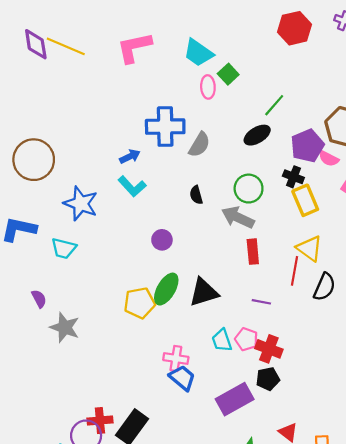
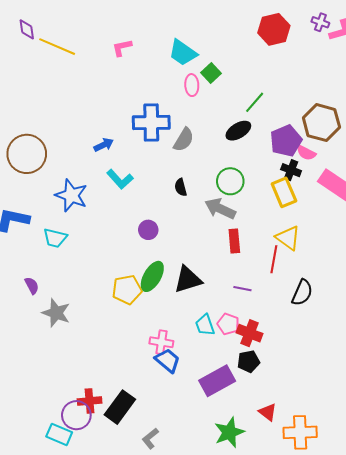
purple diamond: (36, 44) -> (27, 29), moved, size x0.7
pink L-shape: (134, 47) -> (122, 48), size x0.6
blue arrow: (130, 156) -> (104, 145), moved
black cross: (293, 177) -> (291, 170), moved
black semicircle: (324, 287) -> (302, 293), moved

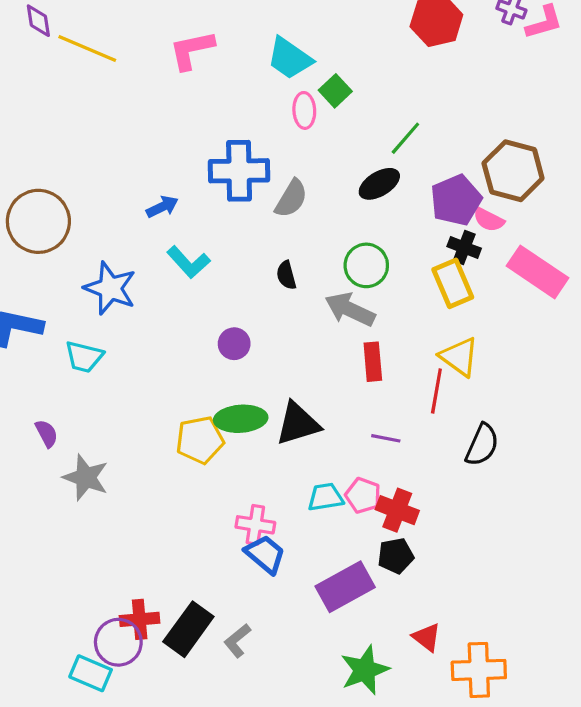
pink L-shape: (122, 48) -> (192, 50), size x1.4
green ellipse: (152, 276) -> (241, 419), turned 56
cyan trapezoid: (205, 325) -> (325, 497), turned 100
gray L-shape: (150, 438) -> (237, 641), moved

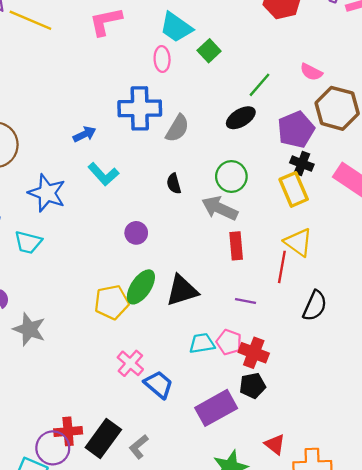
pink ellipse: (304, 110) -> (162, 59), moved
pink semicircle: (489, 220) -> (311, 72), moved
green ellipse: (241, 419) -> (141, 287), turned -52
pink cross: (255, 525) -> (130, 363), moved, turned 32

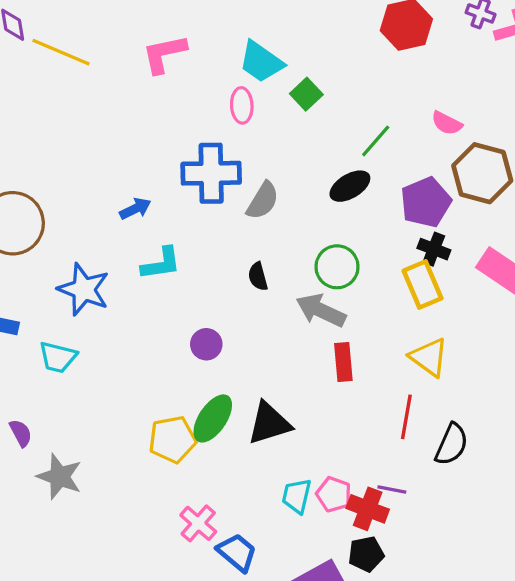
cyan L-shape: (103, 174) -> (161, 264), turned -56
red line: (282, 267) -> (406, 417), moved
purple line: (245, 301) -> (392, 489), moved
cyan trapezoid: (202, 343) -> (297, 496), turned -68

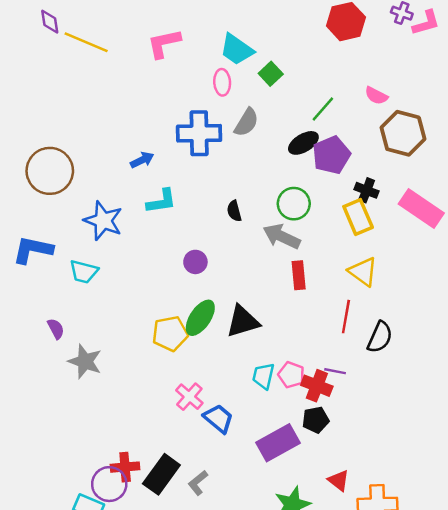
gray semicircle: (263, 201) -> (246, 122), moved
purple pentagon: (426, 202) -> (331, 155), moved

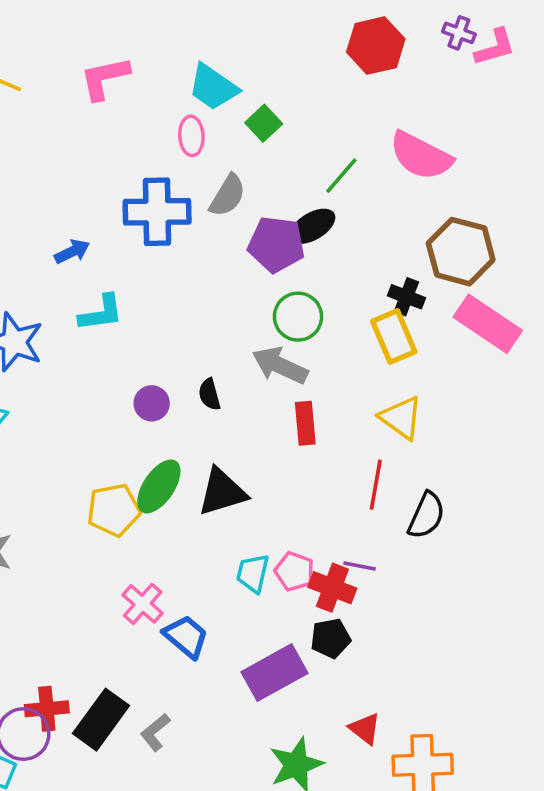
pink semicircle: (376, 96) -> (421, 156), size x1.8
brown hexagon: (403, 133) -> (461, 252), moved
purple pentagon: (331, 155) -> (276, 244), moved, turned 30
black semicircle: (234, 211) -> (209, 394), moved

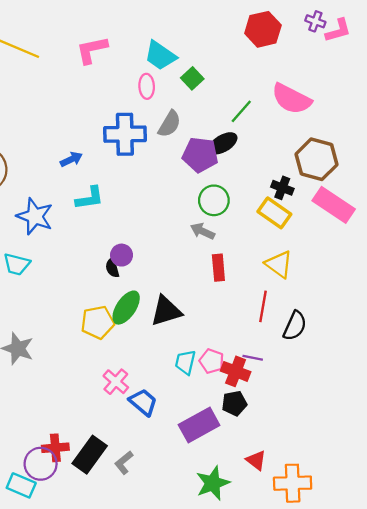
yellow rectangle: (394, 336) -> (274, 213), turned -32
gray arrow: (280, 365) -> (202, 231), size x0.7
black semicircle: (209, 394) -> (112, 268), moved

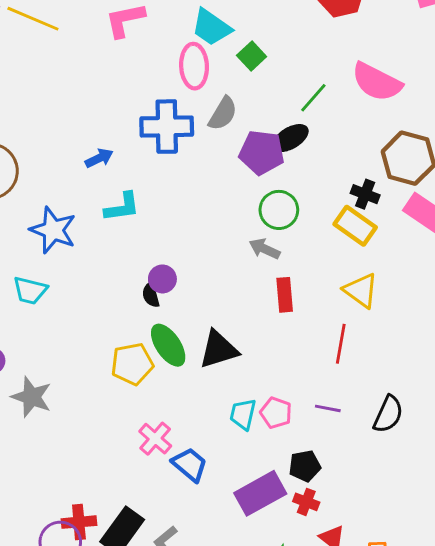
pink ellipse: (147, 86) -> (194, 66), size x1.4
green ellipse: (126, 308) -> (168, 345), turned -68
black semicircle: (295, 326) -> (388, 414), moved
red cross: (236, 371) -> (306, 502), moved, size x0.7

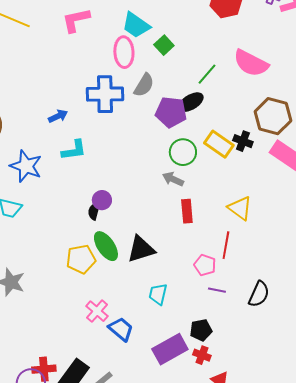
yellow rectangle: (355, 226) -> (219, 144), moved
black semicircle: (151, 295) -> (94, 211), turned 30
pink pentagon: (276, 413) -> (205, 265), moved

